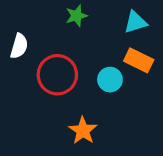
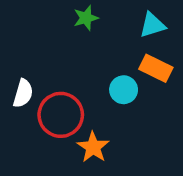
white semicircle: (19, 46) -> (23, 93), moved
red circle: (57, 75) -> (61, 115), moved

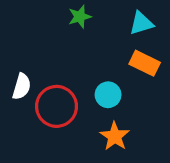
cyan circle: (124, 90) -> (108, 95), moved
orange star: (93, 147) -> (115, 136), moved

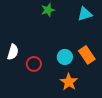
orange rectangle: (145, 63) -> (87, 55), moved, turned 30
red circle: (57, 106) -> (34, 64), size x0.6

